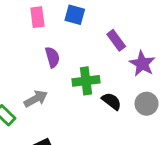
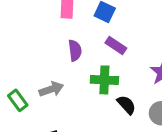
purple rectangle: (116, 40) -> (116, 46), moved, turned -30

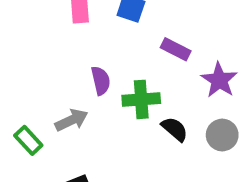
purple rectangle: (116, 46) -> (176, 49), moved
purple semicircle: (75, 51) -> (101, 81), moved

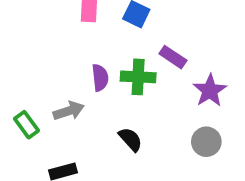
green cross: (141, 99) -> (138, 77), moved
black semicircle: (175, 129) -> (130, 139), moved

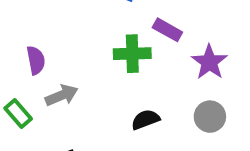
purple semicircle: (100, 78) -> (36, 60), moved
black semicircle: (130, 139) -> (145, 120), moved, turned -64

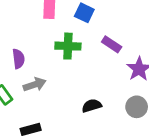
green cross: (132, 54) -> (68, 46), moved

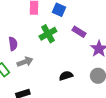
green cross: (68, 46) -> (48, 34), turned -30

